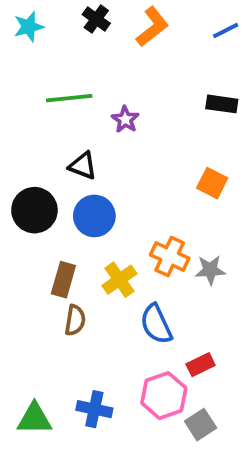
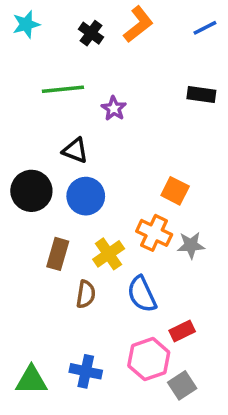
black cross: (96, 19) -> (91, 33), moved
orange square: (212, 183) -> (175, 191), moved
brown semicircle: (75, 320) -> (86, 294), moved

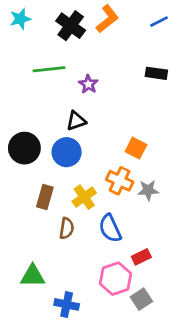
black cross: (91, 33) -> (71, 26), size x1.5
black triangle: (75, 151) -> (76, 121), moved, turned -40
blue cross: (86, 371) -> (67, 304), moved
green triangle: (31, 380) -> (33, 276), moved

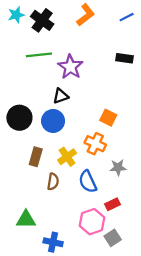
black cross: (71, 26) -> (42, 20), moved
purple star: (88, 84) -> (70, 67), size x1.6
gray star: (148, 190) -> (118, 168), moved

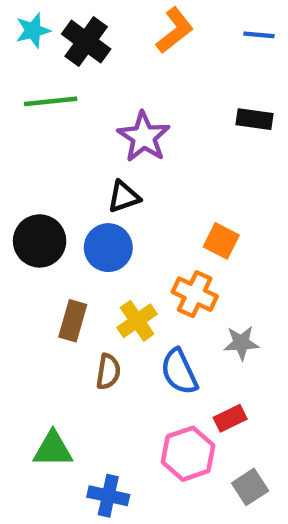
blue line: (127, 17) -> (259, 35), turned 32
green line: (39, 55) -> (51, 101), moved
gray square: (113, 238) -> (250, 487), moved

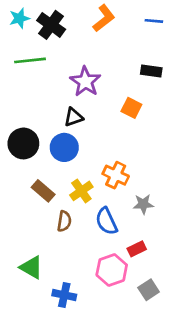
orange square: (221, 241) -> (131, 108), moved
brown rectangle: (73, 321) -> (43, 191), turned -65
green triangle: (53, 449) -> (31, 267), turned 30

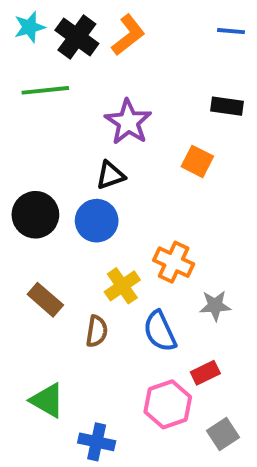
orange L-shape: (104, 18) -> (128, 35), moved
brown rectangle: (43, 191) -> (45, 300), moved

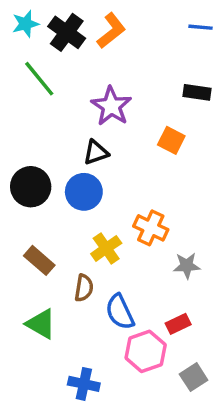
green line: (45, 90) -> (39, 79), turned 57
blue semicircle: (160, 331) -> (120, 312), moved
green triangle: (47, 400) -> (41, 324), moved

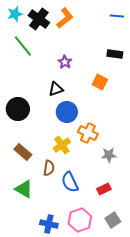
purple star: (111, 106) -> (65, 62), size x0.6
blue circle: (84, 192) -> (67, 112), moved
pink hexagon: (146, 351) -> (80, 220), moved

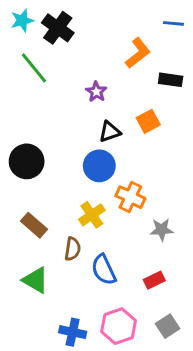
orange L-shape: (65, 18) -> (138, 53), moved
orange square: (100, 82) -> (148, 121), turned 35
black triangle: (56, 89) -> (110, 132), moved

